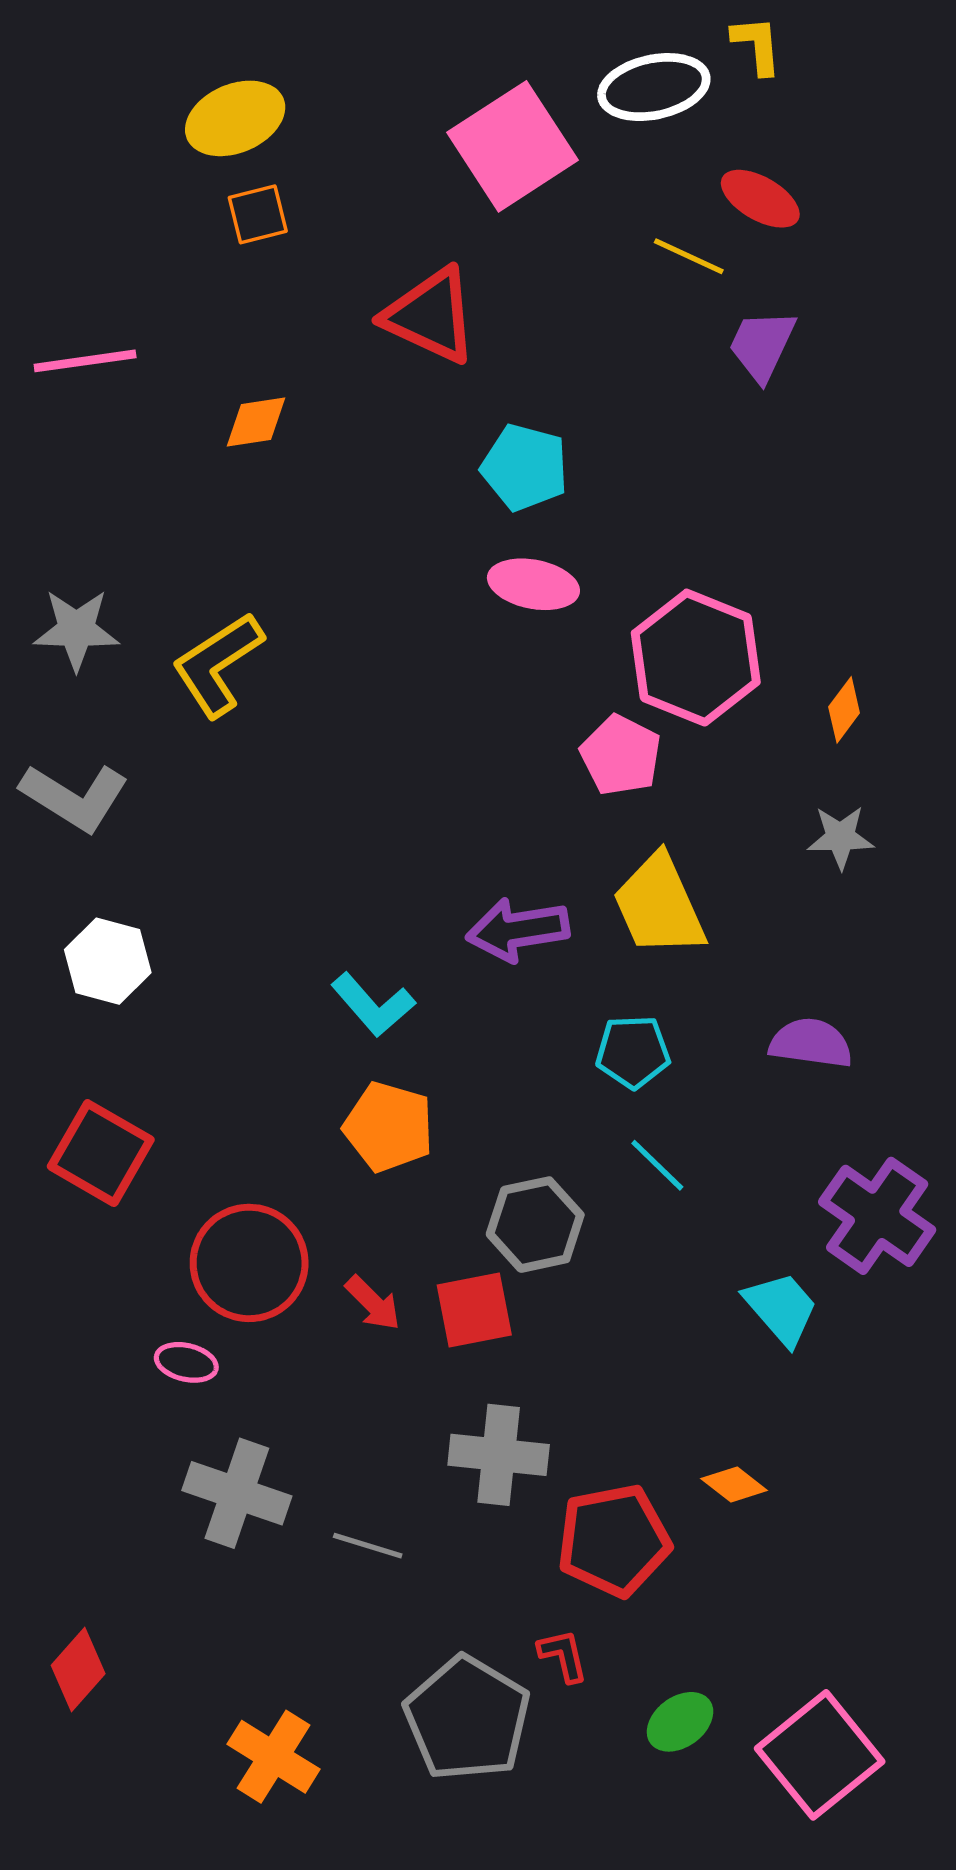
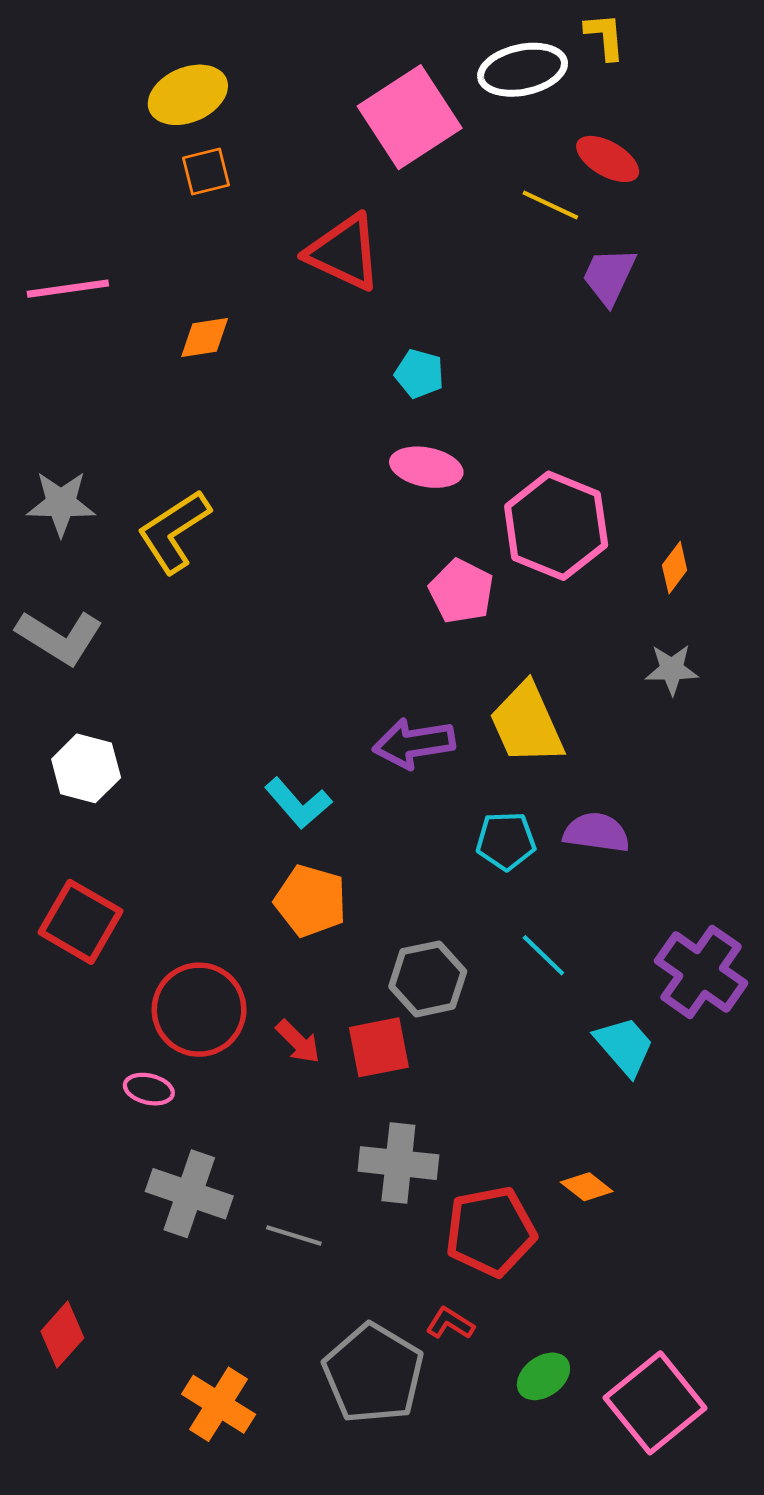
cyan pentagon: (525, 467) -> (419, 374), size x0.7
pink pentagon: (621, 755) -> (461, 591), moved
purple semicircle: (811, 1043) -> (596, 833), moved
cyan line: (657, 1165) -> (543, 955), moved
red L-shape: (563, 1656) -> (450, 1323), turned -45

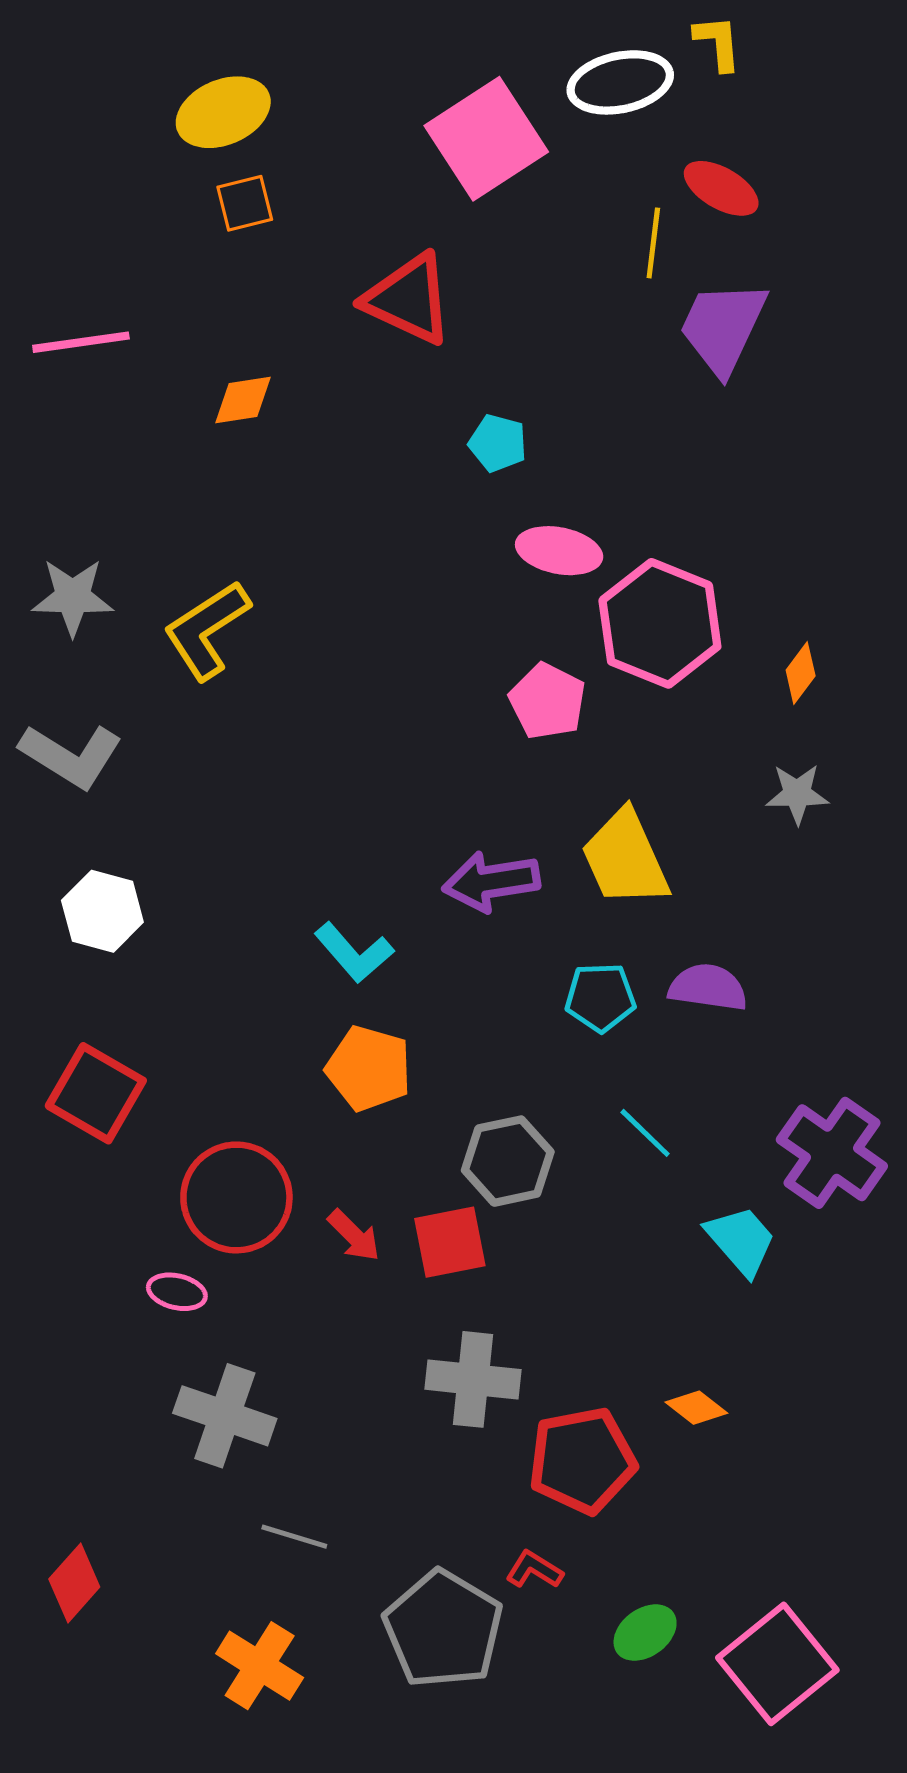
yellow line: (550, 205) -> (653, 243), turned 72
purple trapezoid: (609, 276) -> (723, 327), size x1.4
pink ellipse: (426, 467) -> (559, 551), moved
gray line: (294, 1236) -> (294, 1537), moved

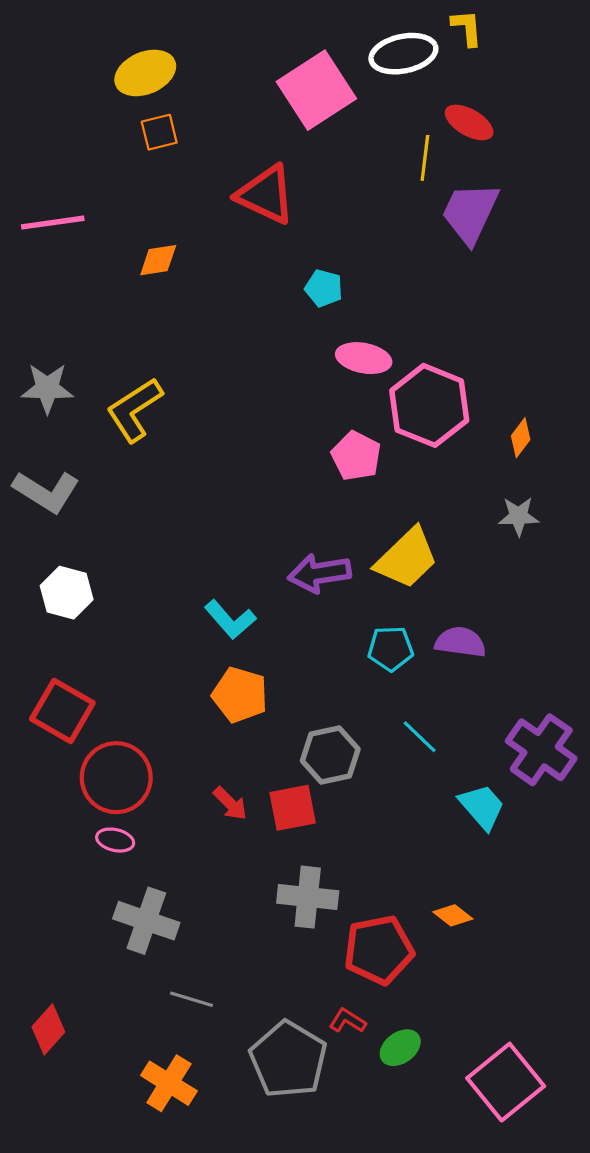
yellow trapezoid: (625, 858) -> (407, 558), turned -110
red circle: (236, 1197) -> (116, 778), moved
green ellipse: (645, 1633) -> (400, 1048), moved

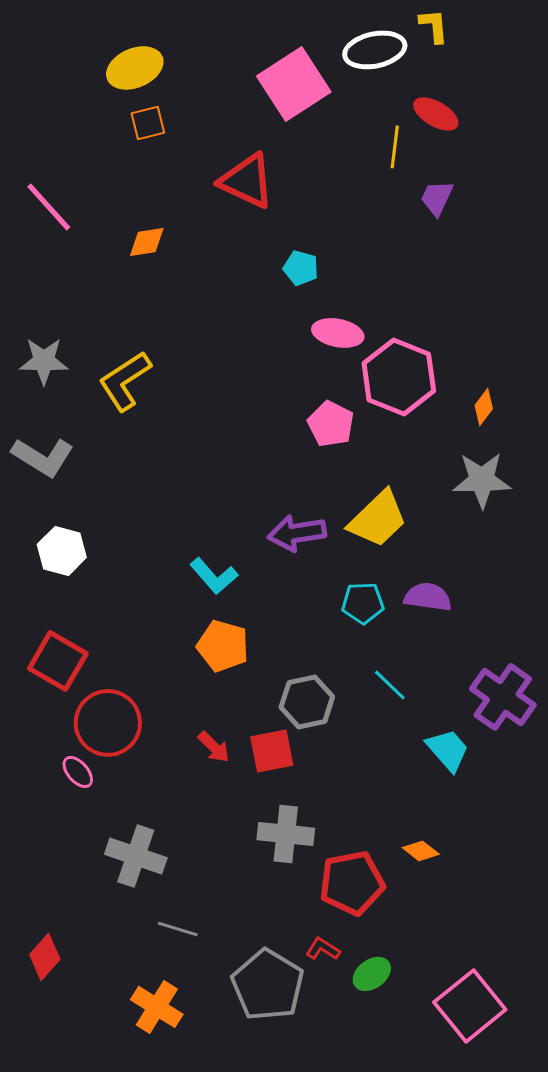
purple trapezoid: (470, 213) -> (437, 198), size x0.6
pink line: (53, 223) -> (49, 207), turned 56
gray star: (519, 516) -> (482, 480), size x1.5
pink ellipse: (115, 840) -> (78, 772), moved, turned 36

